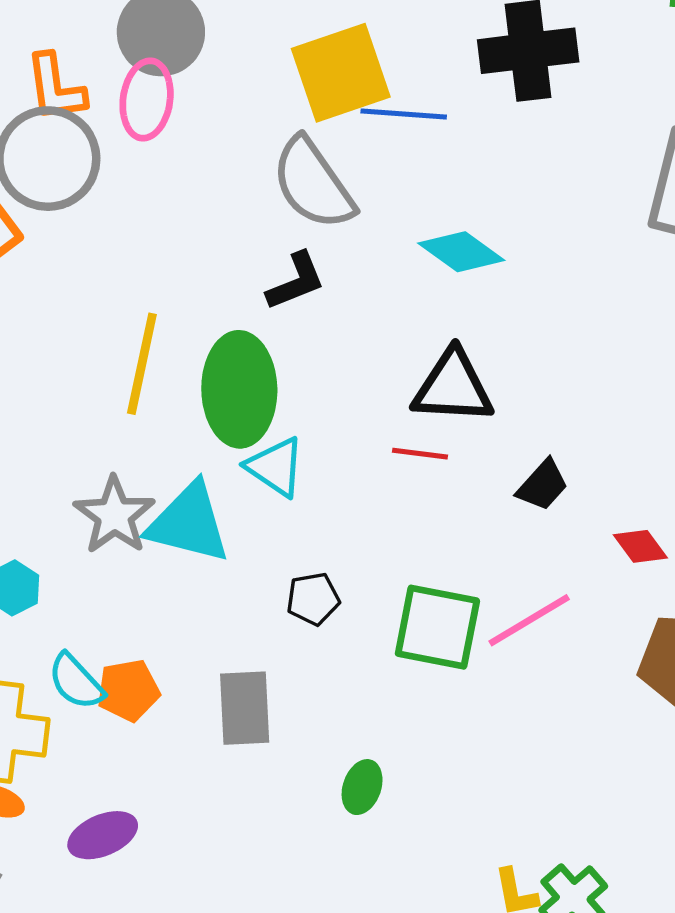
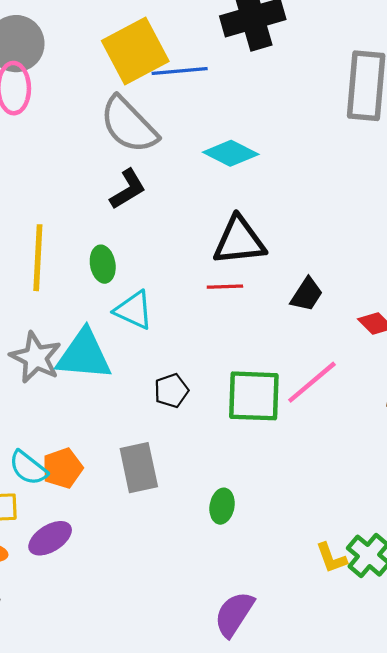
green ellipse: (239, 389) -> (103, 264), size x0.5
purple ellipse: (103, 835) -> (50, 538), moved

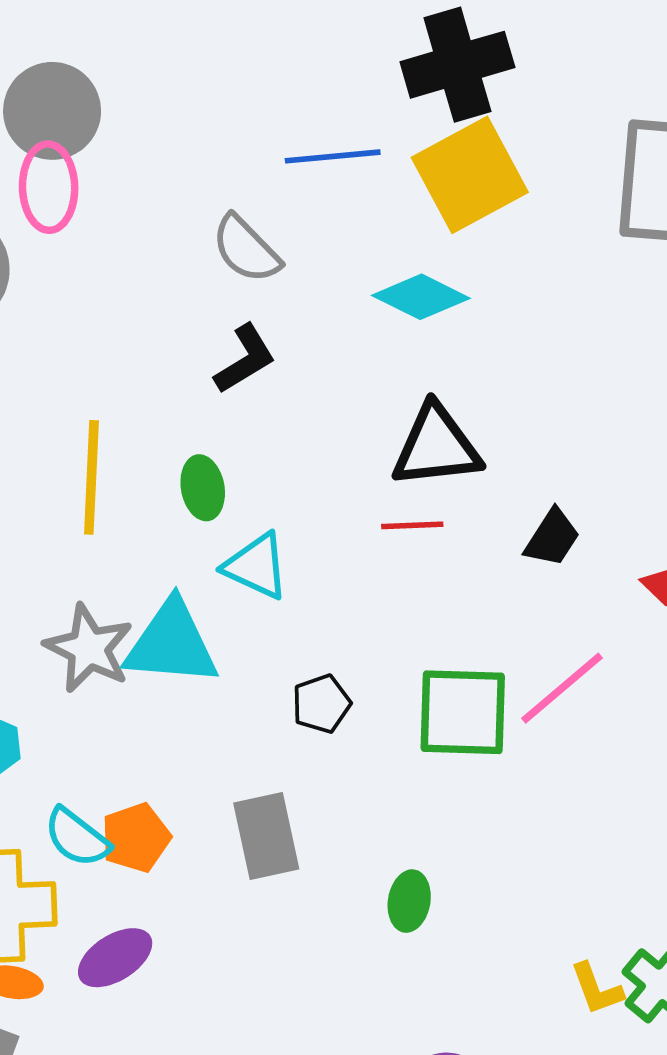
yellow square: (135, 51) -> (470, 175), moved
gray semicircle: (129, 125) -> (246, 249), size x0.7

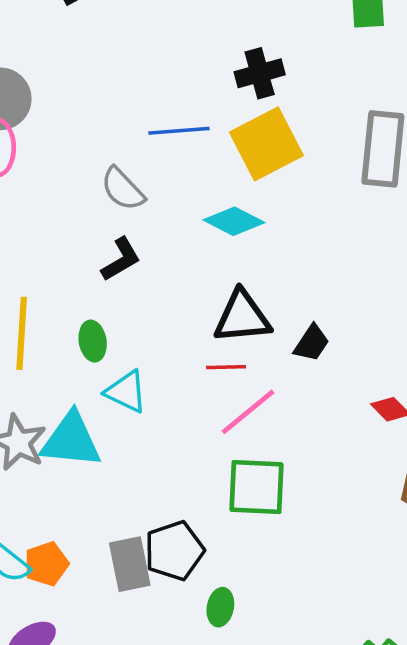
black cross: (457, 65) -> (260, 73), size x0.7
black trapezoid: (552, 538) -> (312, 343), moved
pink line: (562, 688) -> (248, 412), moved
black pentagon: (321, 704) -> (174, 551), moved, size x1.6

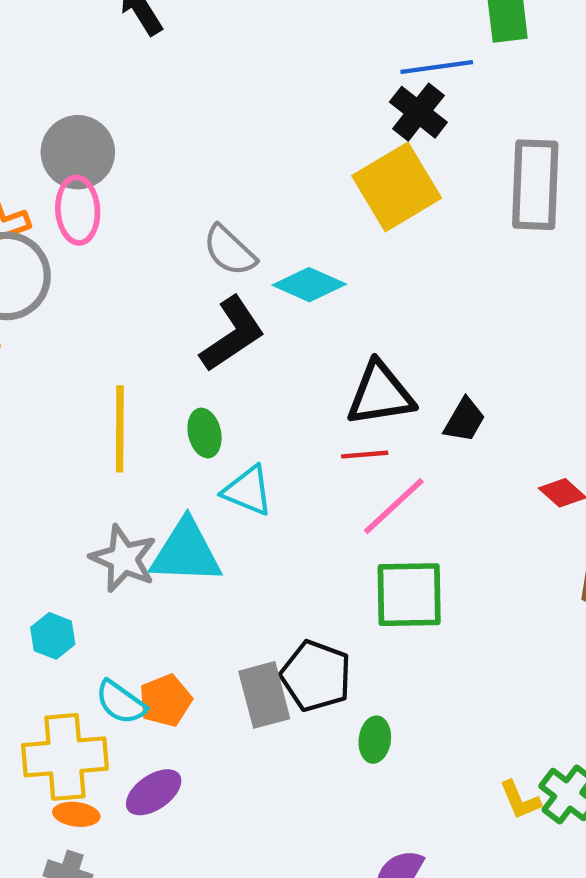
black cross: (260, 73) -> (418, 112), moved, turned -33
blue line: (179, 131) -> (437, 67), moved
cyan diamond: (234, 221) -> (309, 285), moved
black L-shape: (121, 259) -> (232, 334), size x1.4
black pentagon: (174, 551) -> (316, 676), turned -30

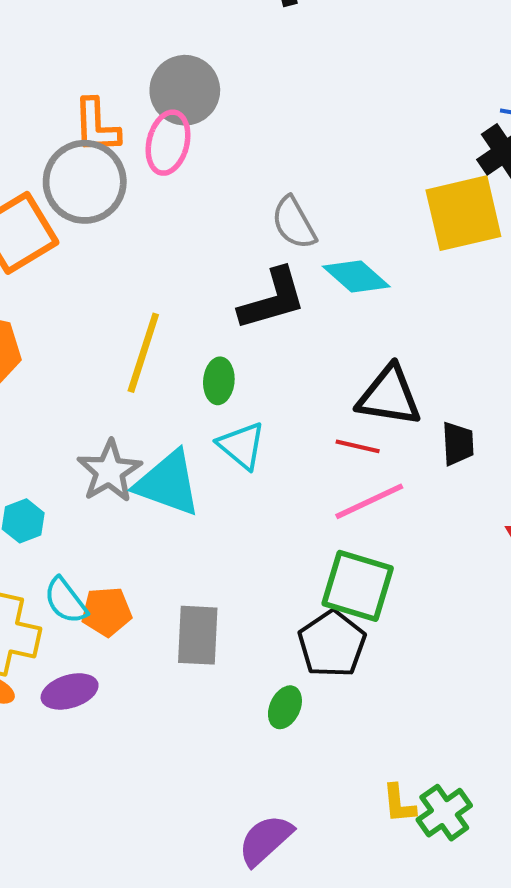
black trapezoid: (464, 420) -> (458, 444), turned -51
black pentagon: (316, 676) -> (332, 644), moved

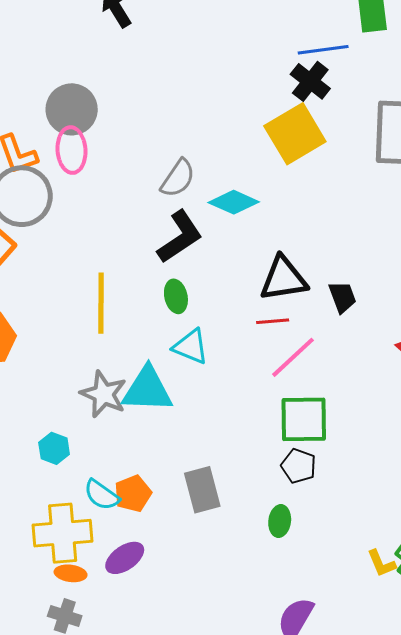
gray semicircle: (294, 223) -> (178, 178), turned -99
green ellipse: (219, 381) -> (176, 296), moved
black pentagon: (332, 644) -> (299, 466), size x0.7

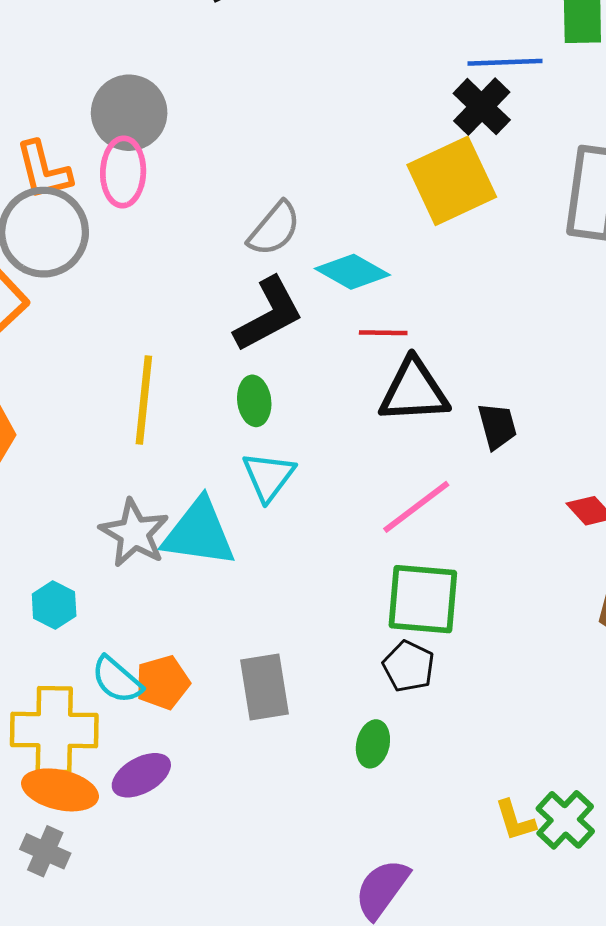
red line: (273, 321) -> (383, 333), moved
cyan triangle: (191, 347) -> (268, 476), turned 39
orange ellipse: (71, 573) -> (60, 790), size x1.6

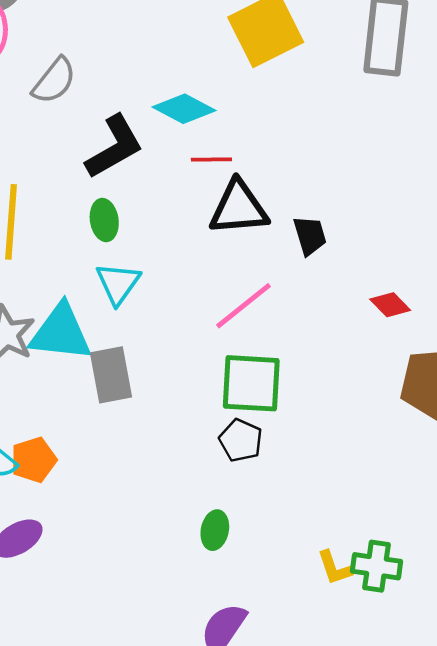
gray semicircle: (274, 229) -> (54, 81), moved
gray rectangle: (264, 687) -> (111, 375), moved
green ellipse: (373, 744) -> (215, 530), moved
green cross: (565, 820) -> (376, 566), turned -33

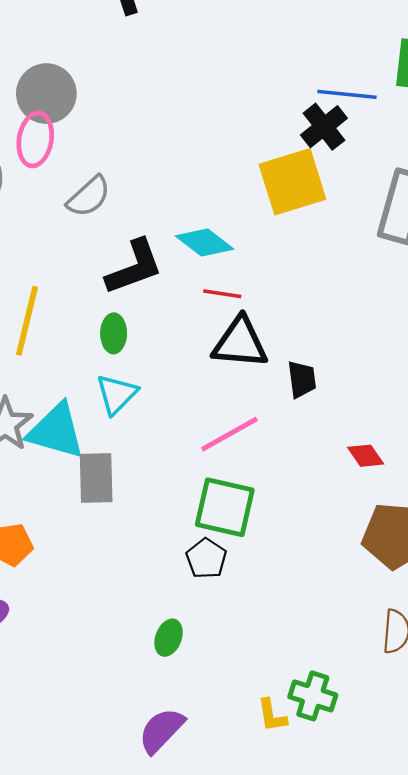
yellow L-shape: (334, 568) -> (272, 715), moved

